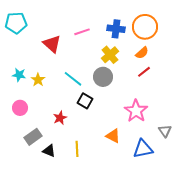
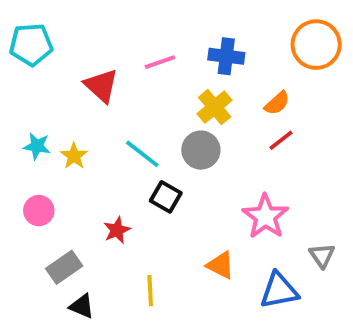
orange circle: (145, 27) -> (316, 45), moved
black triangle: (49, 151) -> (82, 306), moved

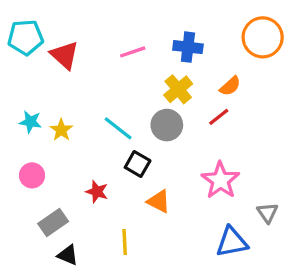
red triangle: (101, 86) -> (64, 55), moved
red line: (281, 140) -> (219, 117), moved
red star: (117, 230) -> (97, 192), turned -30
orange triangle: (220, 265) -> (159, 201), moved

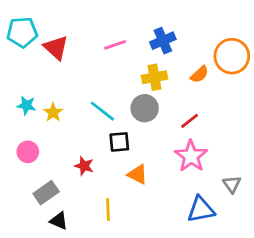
orange circle: (263, 37) -> (232, 56), moved
blue cross: (188, 47) -> (163, 41), turned -30
yellow cross: (178, 89) -> (154, 77), turned 30
red line: (219, 117) -> (190, 121), moved
black square: (138, 164) -> (119, 142), turned -35

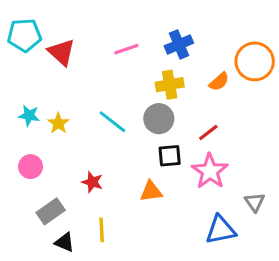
black square: (119, 142) -> (170, 156), moved
orange triangle: (138, 174) -> (151, 191), turned -35
yellow line: (108, 210) -> (102, 230), moved

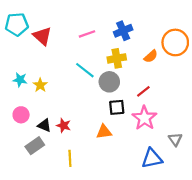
cyan line: (112, 122) -> (85, 70), moved
black triangle: (65, 242) -> (44, 125), moved

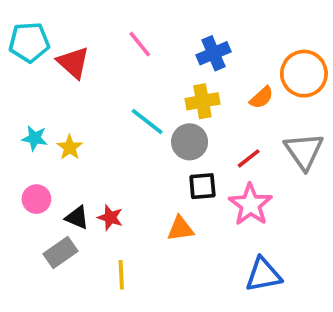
pink line: (87, 34) -> (140, 44), moved, turned 70
gray triangle: (175, 139) -> (304, 151), moved, size x1.6

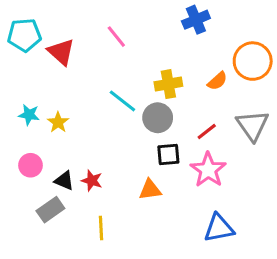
blue cross: (214, 53) -> (196, 20), moved

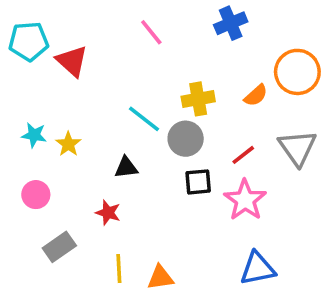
pink line: (116, 37) -> (151, 32), moved
black triangle: (64, 181) -> (126, 168), moved, turned -30
orange triangle: (150, 190) -> (160, 278), moved

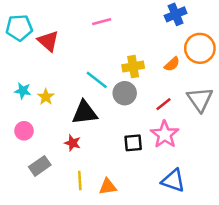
blue cross: (231, 23) -> (176, 14), moved
pink line: (151, 32) -> (102, 22), turned -66
black triangle: (126, 168) -> (85, 113), size x1.6
black square: (198, 182) -> (133, 143), moved
blue triangle: (258, 269) -> (173, 181), turned 30

